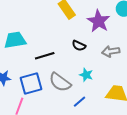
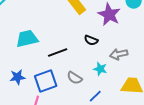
gray arrow: (111, 51) -> (119, 54), moved
gray semicircle: (60, 82) -> (75, 78), size x0.7

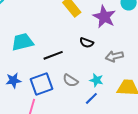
cyan star: (100, 69) -> (96, 80), moved

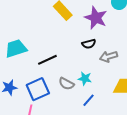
black semicircle: (87, 43) -> (89, 44), moved, turned -32
cyan star: (96, 80) -> (85, 79), moved

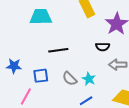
cyan trapezoid: (16, 48) -> (41, 17), moved
blue square: (38, 89) -> (41, 76), size x0.7

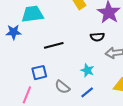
blue star: (14, 66) -> (13, 32), moved
gray semicircle: (70, 79) -> (62, 87), moved

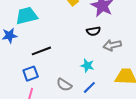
black line: (54, 45) -> (41, 51), moved
blue square: (39, 73) -> (31, 74), moved

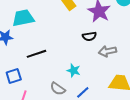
cyan star: (87, 66) -> (74, 71), moved
blue square: (31, 74) -> (14, 76), moved

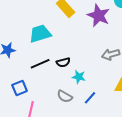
cyan trapezoid: (23, 18) -> (40, 34), moved
black semicircle: (89, 36) -> (63, 62), moved

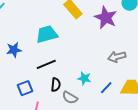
black semicircle: (63, 62) -> (56, 85), moved, turned -72
blue line: (90, 98) -> (106, 88), moved

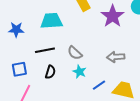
gray semicircle: (70, 98) -> (75, 53), moved

